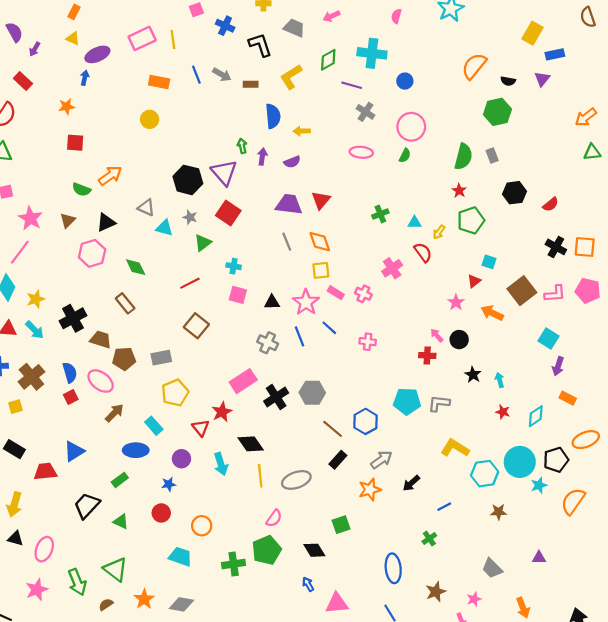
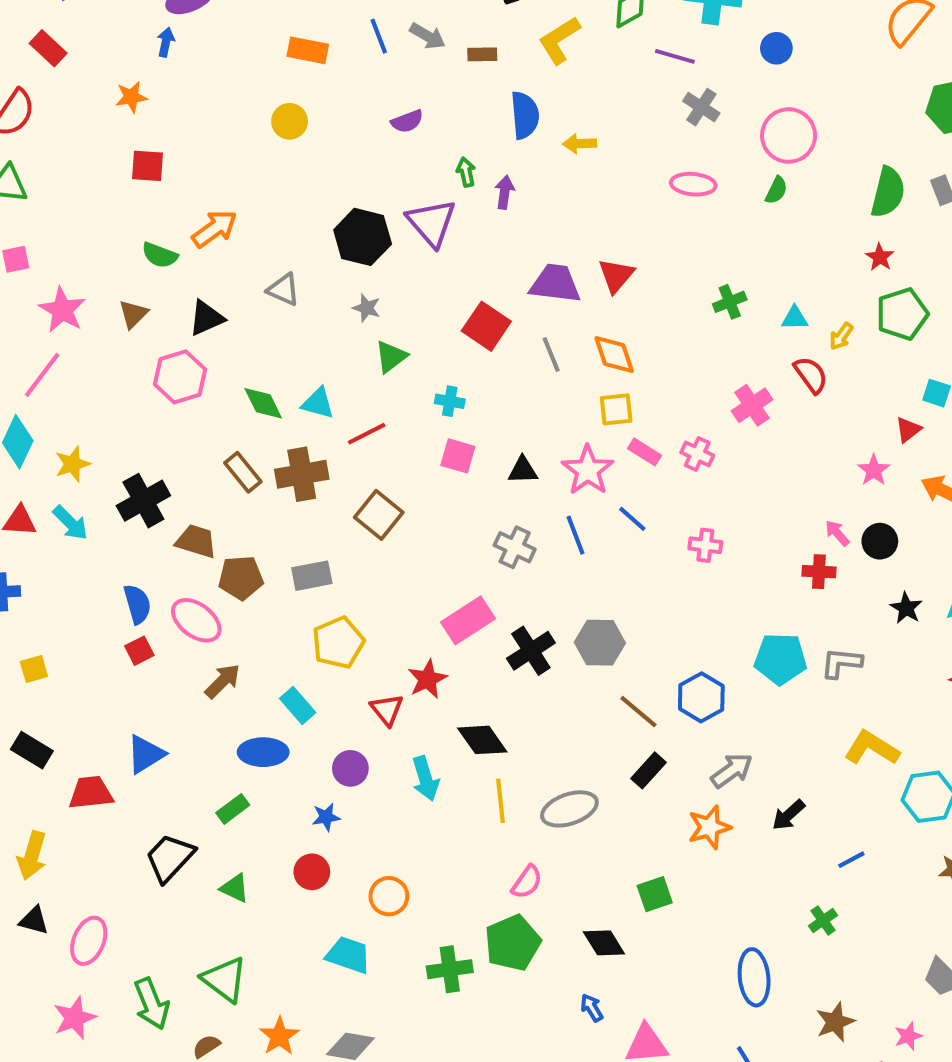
purple semicircle: (292, 162) -> (407, 121), moved
red square: (228, 213) -> (486, 326), moved
cyan triangle: (164, 228) -> (318, 403), moved
brown cross: (31, 377) -> (302, 474), moved, turned 30

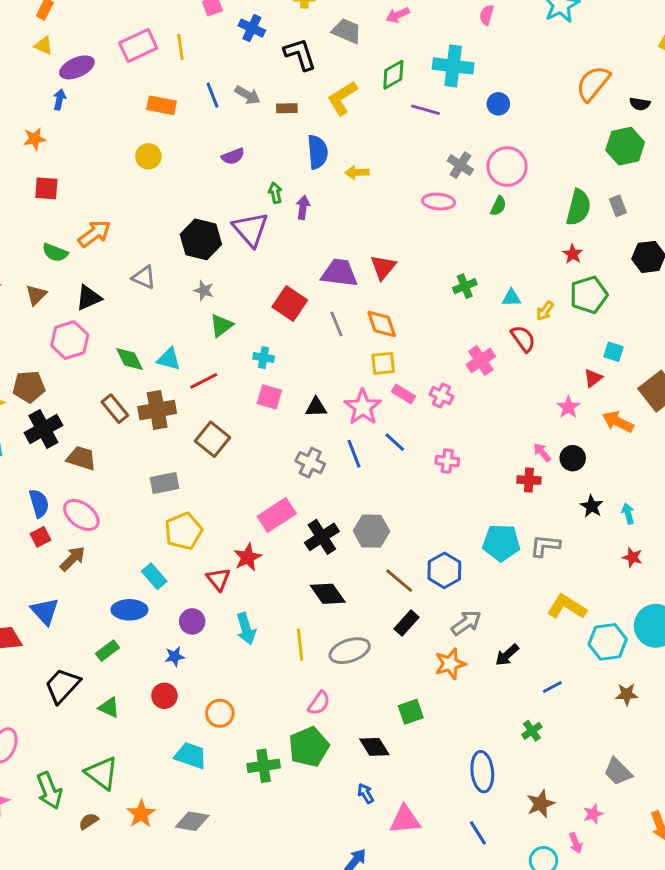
gray cross: (701, 107) -> (460, 165), moved
brown pentagon: (241, 578) -> (29, 387), moved
brown arrow: (223, 681) -> (73, 559), moved
black diamond: (482, 740) -> (328, 594), moved
blue triangle: (145, 754) -> (45, 611), turned -40

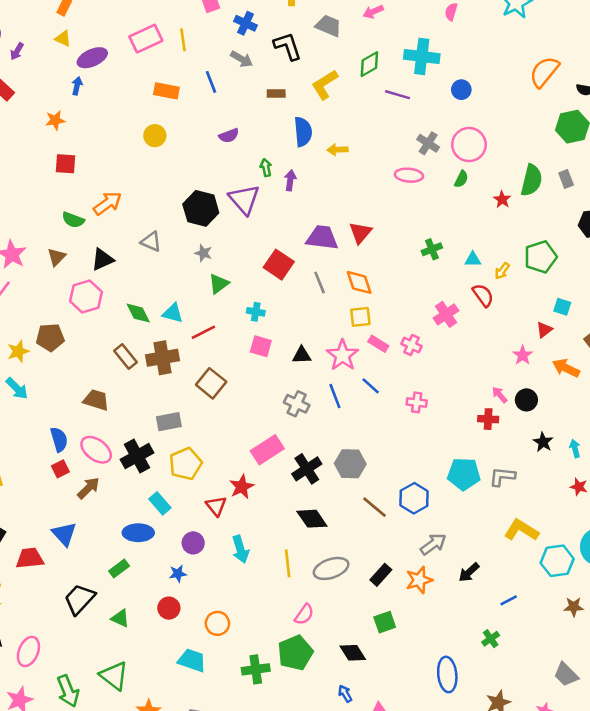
gray arrow: (248, 95) -> (242, 59), moved
red star: (573, 254) -> (502, 199), moved
black cross: (43, 429) -> (137, 456), moved
black rectangle: (406, 623) -> (381, 575), moved

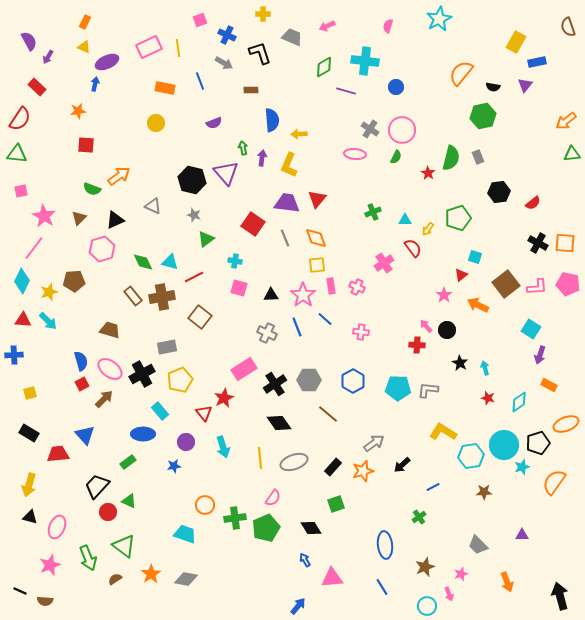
yellow L-shape: (325, 85) -> (289, 165), moved, turned -35
pink rectangle: (378, 344) -> (331, 286), turned 49
blue hexagon: (414, 498) -> (353, 381), moved
red circle: (169, 608) -> (108, 512), moved
green cross: (256, 669) -> (235, 518), moved

